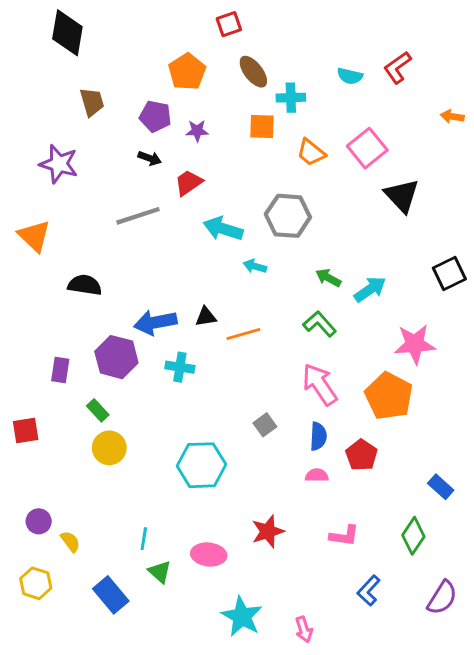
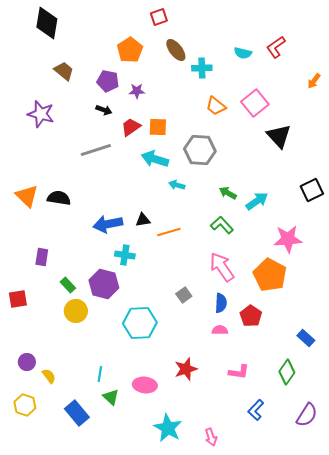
brown trapezoid: (92, 102) -> (64, 71), turned -35
orange arrow: (452, 116) -> (314, 81), turned -63
orange square: (262, 126) -> (158, 127), moved
orange triangle: (34, 236) -> (27, 196), moved
purple hexagon: (116, 357) -> (104, 284), moved

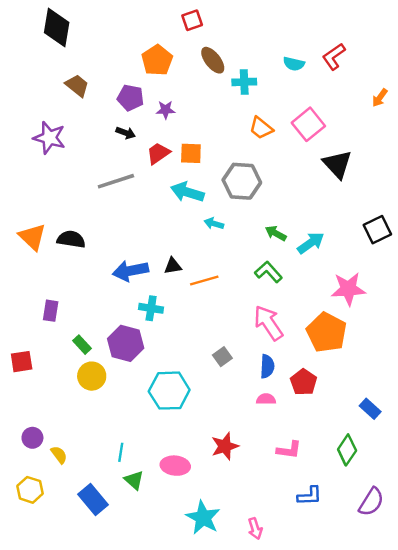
blue L-shape: (256, 410) -> (310, 496), turned -135

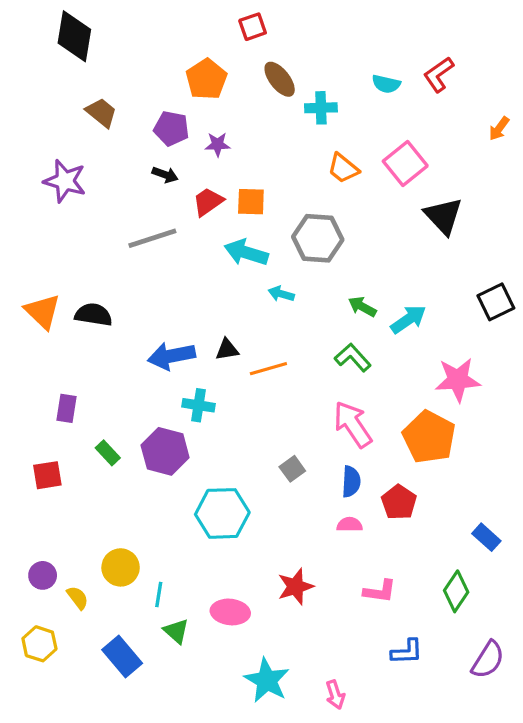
red square: (22, 362) -> (47, 475), moved
yellow circle: (92, 376) -> (121, 567), moved

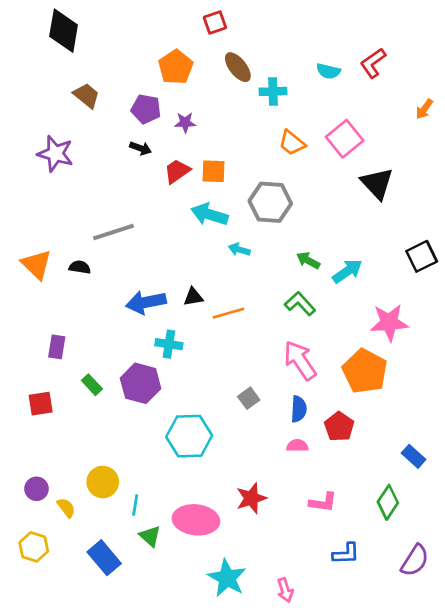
gray line: (152, 238) -> (114, 232), moved
black semicircle: (93, 315) -> (80, 267), size x0.7
pink ellipse: (230, 612) -> (196, 520), size x1.4

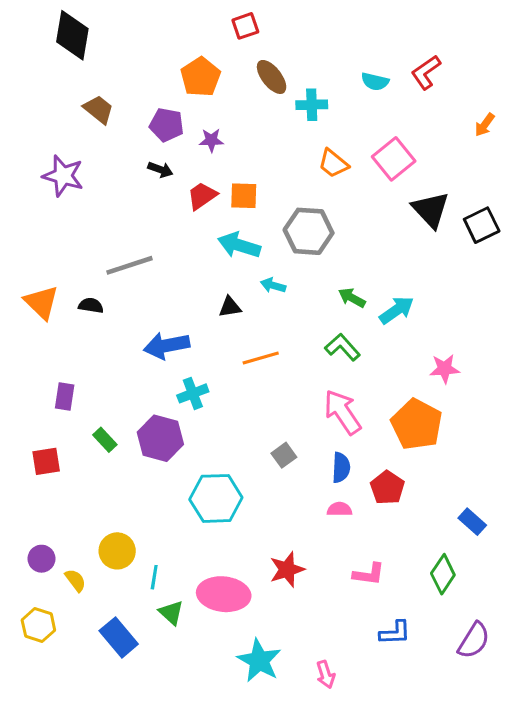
black square: (422, 256) -> (482, 225), moved
black triangle: (193, 297) -> (230, 307), moved
pink star: (389, 323) -> (444, 369), size x0.7
cyan cross: (169, 344) -> (193, 393), turned -30

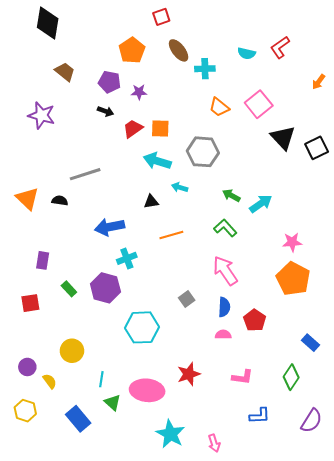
orange pentagon: (417, 424) -> (293, 279), moved
yellow circle: (117, 551) -> (72, 351), moved

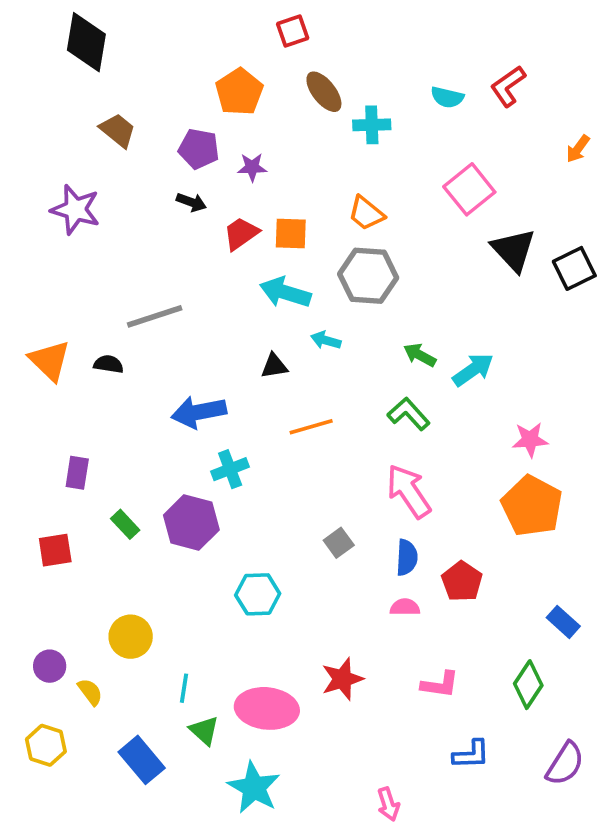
orange trapezoid: (219, 107) -> (366, 213), moved
cyan hexagon: (142, 327) -> (258, 594), size x0.7
cyan star: (170, 434) -> (254, 788), moved

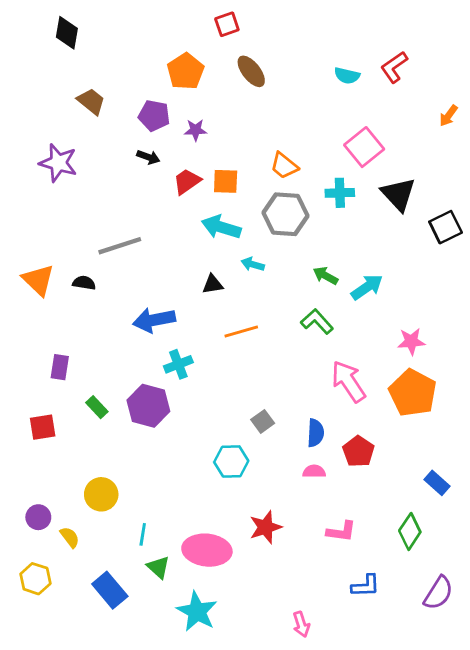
black diamond: (86, 42) -> (67, 33), size x0.7
cyan cross: (372, 125) -> (340, 193), moved
black square: (574, 268) -> (446, 227), moved
pink arrow: (409, 491) -> (348, 381), moved
cyan hexagon: (258, 594) -> (231, 461), moved

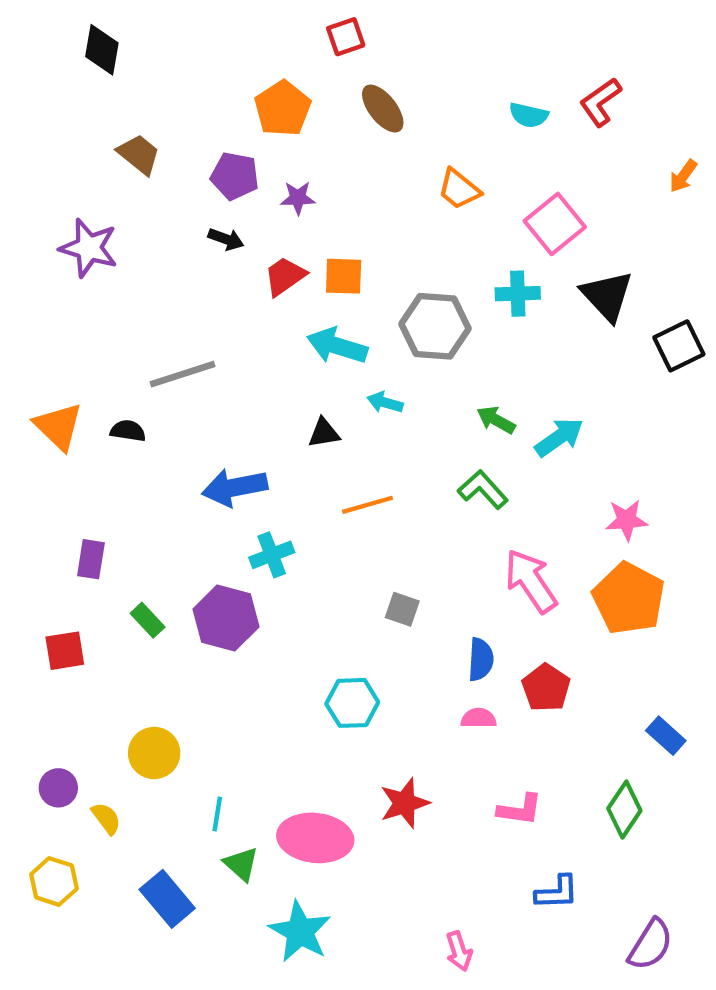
orange trapezoid: (284, 166) -> (459, 189), moved
gray square: (263, 421) -> (402, 609), moved, turned -35
purple semicircle: (438, 593) -> (651, 945), moved

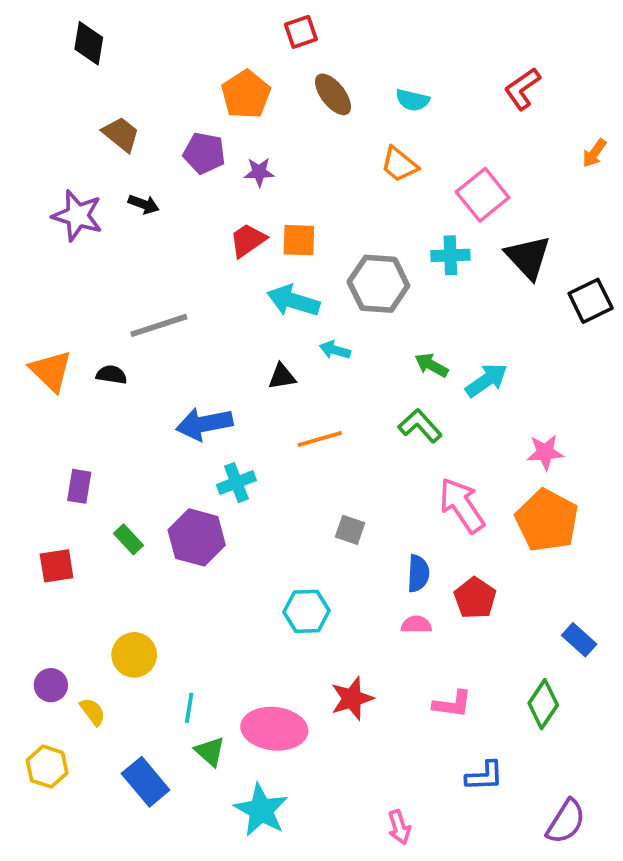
cyan semicircle: (529, 115) -> (413, 100), moved
black arrow: (226, 239) -> (144, 204), moved

